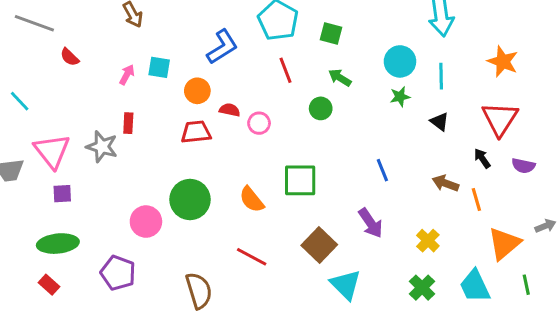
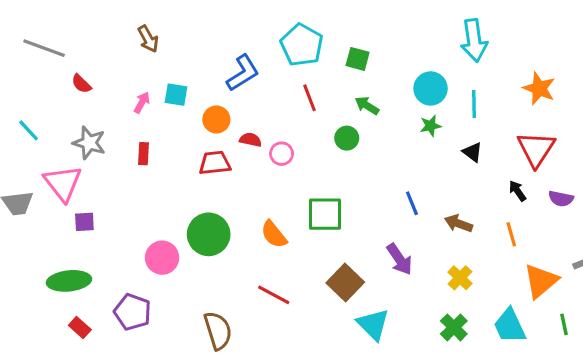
gray star: (102, 147) -> (89, 143), moved
brown arrow: (446, 183) -> (458, 223), moved
purple square: (62, 194) -> (84, 222), moved
red rectangle: (49, 285) -> (80, 327), moved

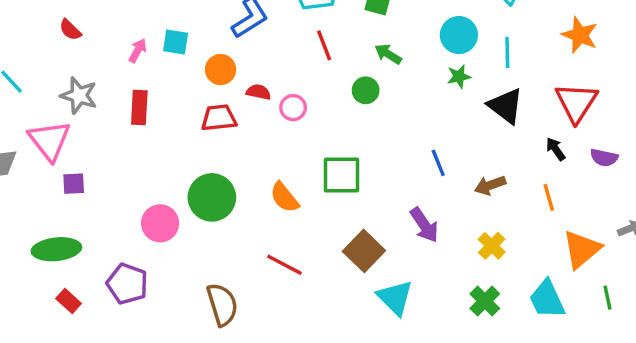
black triangle: (472, 152) -> (506, 106), size x1.6
red rectangle: (143, 154) -> (139, 108), size x1.4
brown arrow: (458, 223) -> (490, 185), turned -40

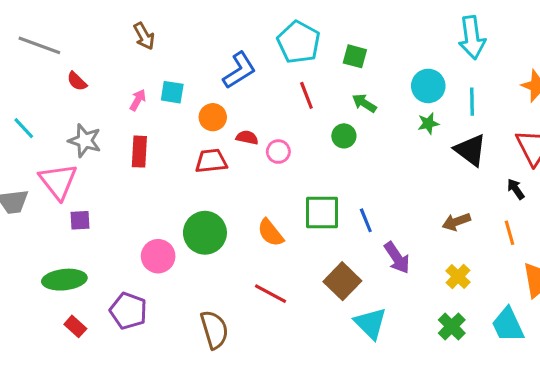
blue line: (438, 163) -> (366, 220), moved

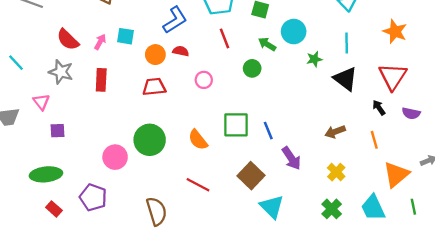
red semicircle: (77, 81) -> (68, 40), moved, size x1.5
cyan circle: (428, 86) -> (294, 32), moved
red semicircle: (247, 137) -> (181, 51), moved
pink triangle: (58, 181) -> (41, 102), size x0.6

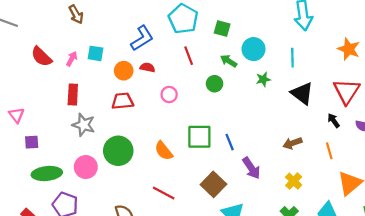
cyan line: (347, 43) -> (292, 58), moved
green star: (314, 59) -> (263, 79), moved
gray star: (61, 72) -> (84, 125), moved
green ellipse: (46, 174) -> (47, 173), moved

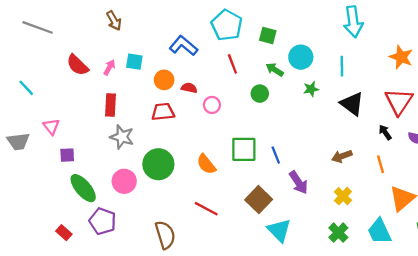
blue L-shape: (142, 38) -> (183, 46), turned -108
red semicircle: (147, 67) -> (189, 88), moved
green ellipse: (47, 173) -> (83, 188), turned 56

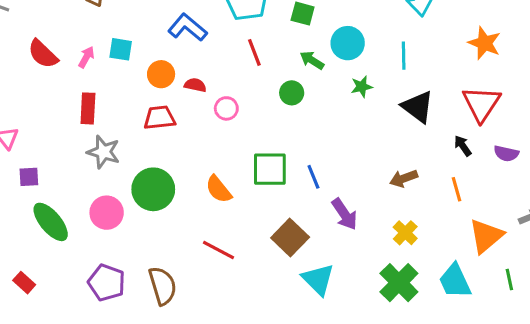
purple pentagon: (103, 221) -> (107, 283), moved
green cross: (338, 233) -> (399, 283), size x1.4

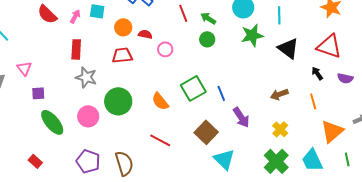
green arrow: (312, 60) -> (208, 18), moved
green star: (362, 87) -> (252, 35), size x1.6
red triangle: (481, 104) -> (329, 46), turned -44
green square: (270, 169) -> (193, 88), turned -30

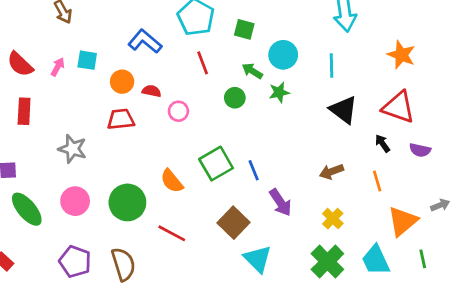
green arrow: (208, 18) -> (252, 71), moved
green star: (252, 35) -> (279, 92), moved, size x0.7
red rectangle: (76, 49) -> (24, 111), moved
green circle: (118, 101) -> (127, 202), moved

